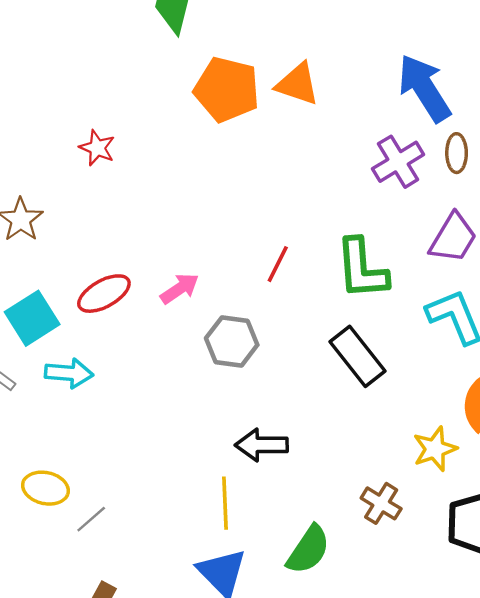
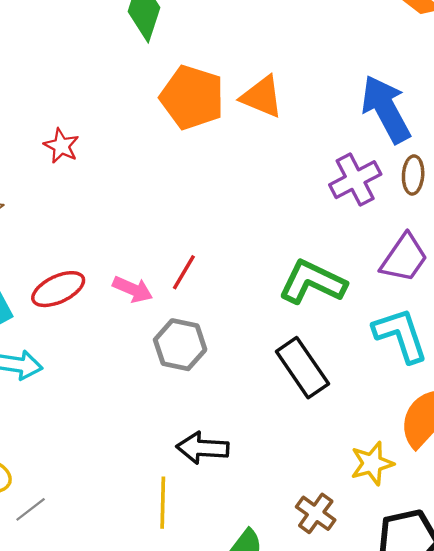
red line: (278, 264) -> (184, 272), moved
green L-shape: (362, 269) -> (312, 282), turned 116
pink arrow: (180, 289) -> (133, 289), turned 54

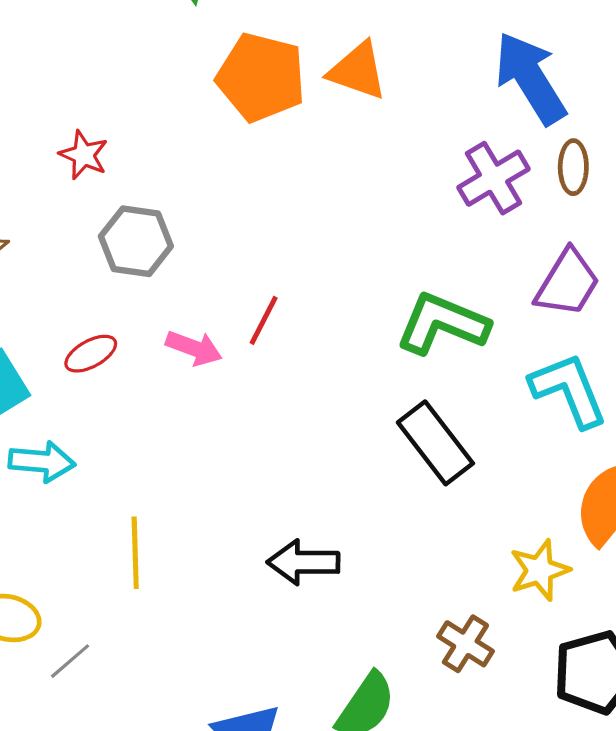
red ellipse: (58, 289) -> (91, 354), size x0.7
gray hexagon: (180, 345) -> (136, 241), moved
yellow line: (163, 503) -> (135, 553), moved

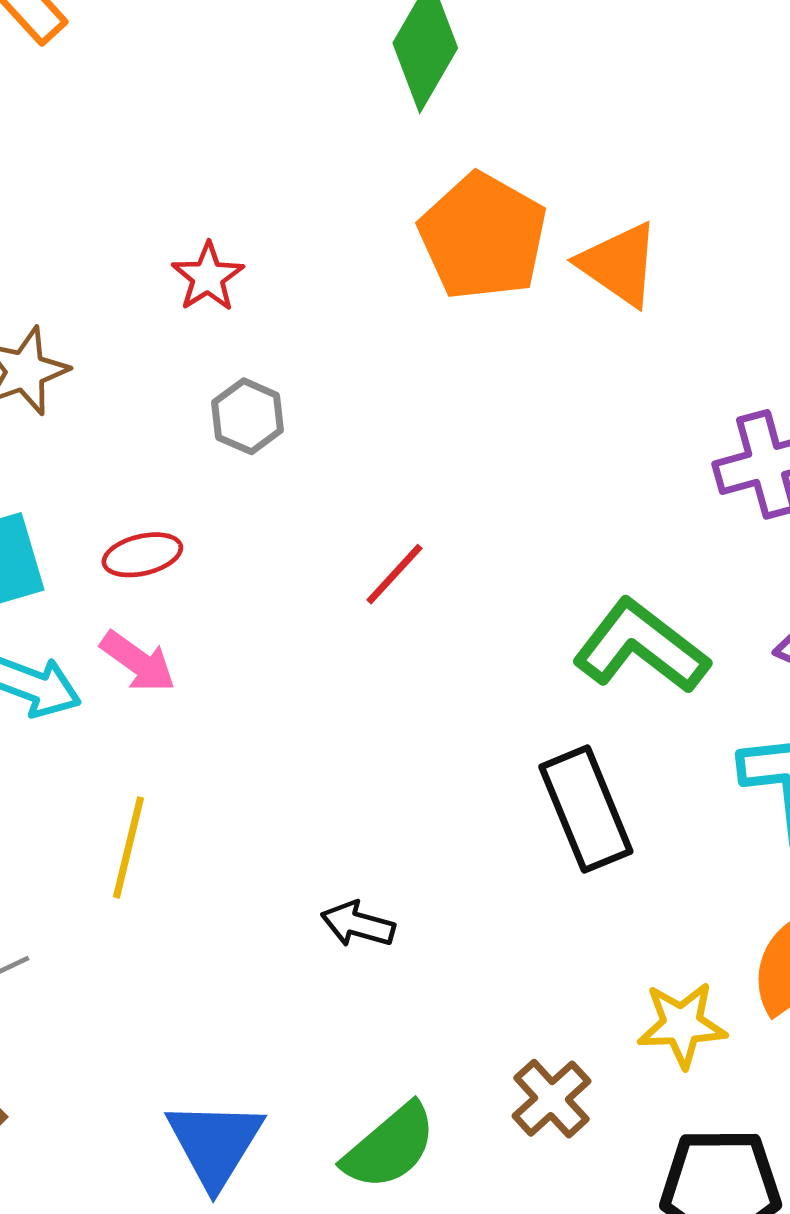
gray hexagon: (136, 241) -> (248, 416), size x0.7
pink arrow: (194, 348) -> (138, 662), moved
black arrow: (303, 562) -> (358, 924), size x0.7

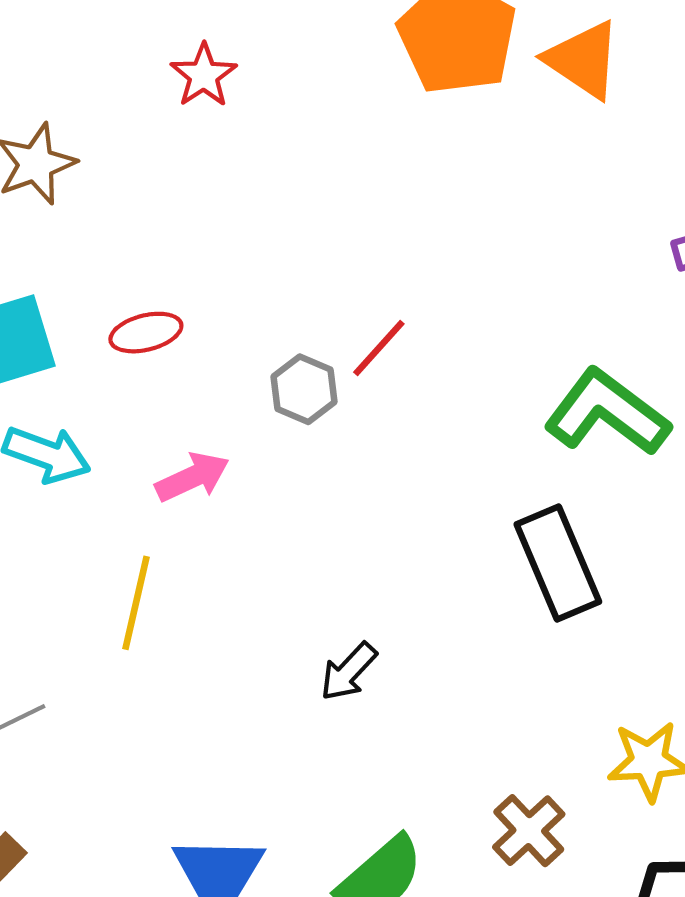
gray hexagon: (248, 416) -> (304, 389), moved
pink arrow: (138, 662) -> (192, 477), moved, turned -60
black arrow: (358, 924) -> (348, 672), turned -62

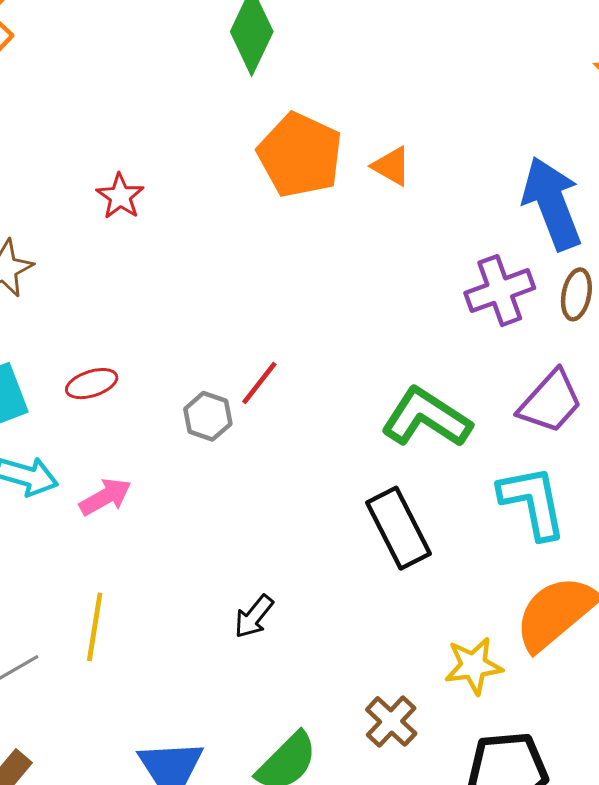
orange triangle: (583, 60) -> (392, 166), size x0.7
pink arrow: (192, 477) -> (105, 497), moved
yellow line: (136, 603) -> (95, 627), moved

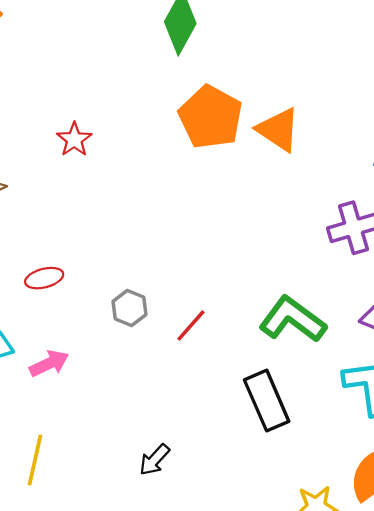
orange triangle: (392, 166) -> (278, 130), size x1.5
red line: (259, 383) -> (191, 326), moved

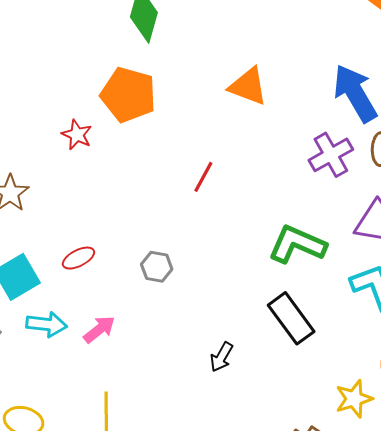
orange pentagon: (211, 117) -> (128, 95), moved
red line: (191, 326) -> (203, 177), moved
black arrow: (154, 460) -> (221, 357), moved

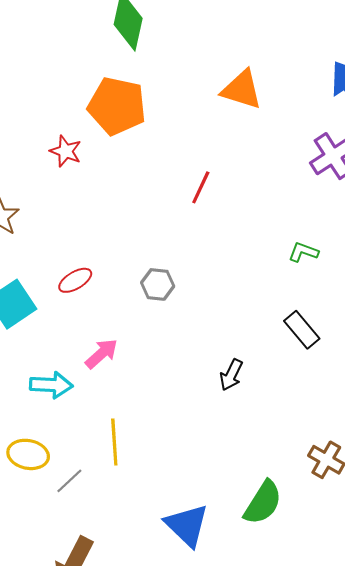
green L-shape: (297, 244) -> (303, 252), size x0.5
black rectangle: (291, 318) -> (302, 330), size x0.7
cyan arrow: (47, 324) -> (51, 385), moved

